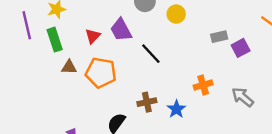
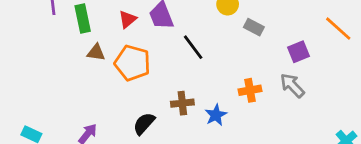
gray rectangle: (219, 37) -> (254, 27), moved, turned 35
gray arrow: (243, 97) -> (292, 85), moved

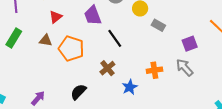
green rectangle: (83, 18) -> (14, 38), moved, turned 42
red triangle: (128, 19) -> (56, 17), moved
brown cross: (182, 103) -> (107, 68), moved, turned -35

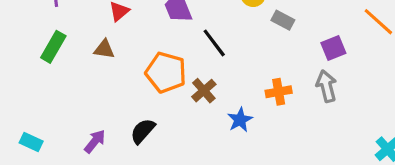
orange pentagon: (71, 49) -> (166, 72), moved
gray arrow: (185, 67) -> (326, 86), turned 30
black semicircle: (78, 92) -> (143, 131), moved

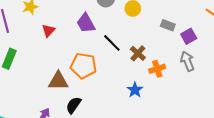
gray rectangle: (283, 20) -> (168, 25), moved
brown triangle: (104, 49) -> (58, 81), moved, size x1.5
brown cross: (204, 91) -> (138, 53), moved

